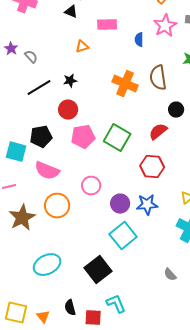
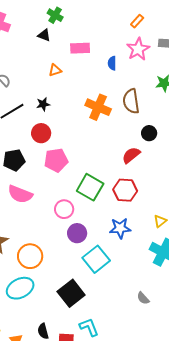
green square: (117, 138) -> (90, 187), moved
purple circle: (120, 204) -> (77, 233), moved
orange circle: (57, 206) -> (30, 256), moved

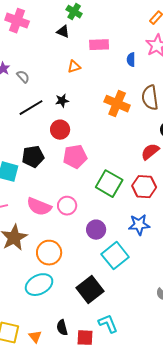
pink semicircle: (20, 194) -> (39, 207), moved
pink circle: (64, 209) -> (67, 206), moved

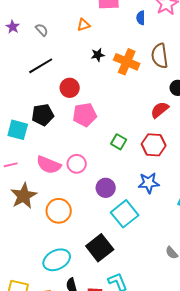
gray semicircle: (23, 77) -> (42, 30), moved
black star: (62, 101) -> (98, 55), moved
green square: (109, 184) -> (119, 142), size x0.6
cyan ellipse: (39, 285) -> (57, 260), moved

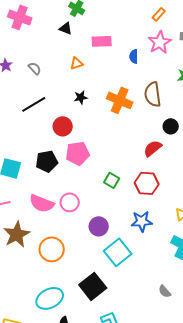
black star: (98, 55) -> (81, 97), moved
black pentagon: (43, 115) -> (47, 161), moved

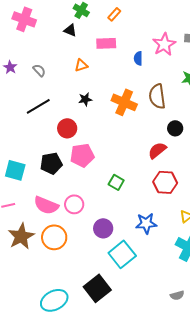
orange rectangle: (159, 14) -> (114, 14), moved
red hexagon: (147, 183) -> (165, 182), moved
orange circle: (52, 249) -> (54, 237), moved
gray semicircle: (165, 291) -> (177, 295), moved, turned -64

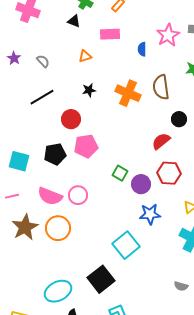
purple circle: (103, 228) -> (141, 184), moved
gray semicircle: (177, 295) -> (181, 286), turned 32

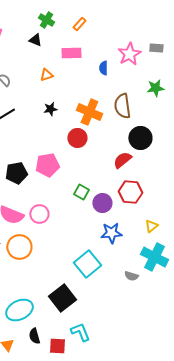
red circle: (71, 119) -> (77, 138), moved
black circle: (179, 119) -> (140, 138), size x1.5
gray semicircle: (181, 286) -> (131, 276), moved

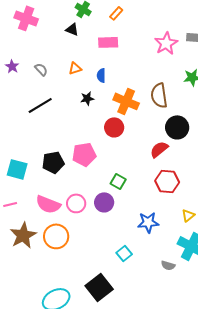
blue semicircle: (103, 68) -> (101, 75), moved
orange triangle: (46, 75) -> (75, 68), moved
purple circle: (102, 203) -> (104, 202), moved
cyan square: (87, 264) -> (124, 253), size x0.6

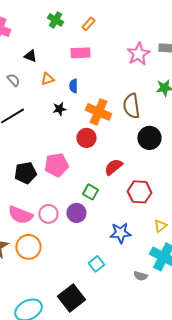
black triangle: (72, 29) -> (30, 56), moved
red semicircle: (159, 149) -> (113, 167), moved

